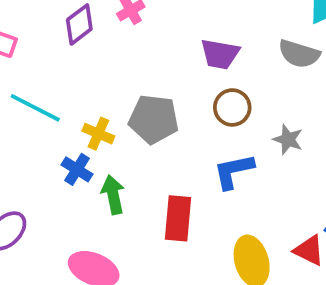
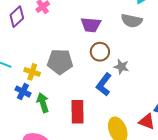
gray star: (288, 139) -> (121, 67), moved
blue L-shape: (234, 171) -> (104, 85), turned -35

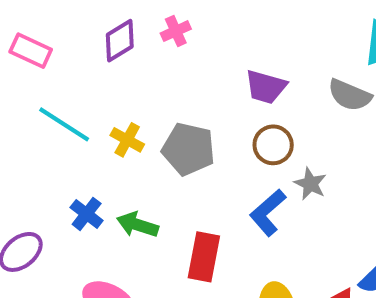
yellow cross: (32, 72) -> (127, 140), moved
blue cross: (23, 92) -> (87, 214), moved
green arrow: (43, 103) -> (137, 225), turned -66

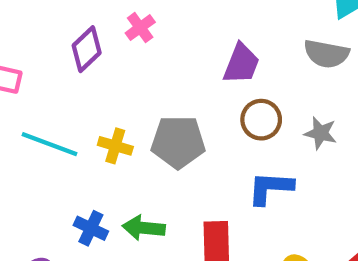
purple trapezoid: (266, 87) -> (241, 64), turned -72
gray star: (310, 184) -> (320, 133), moved
blue L-shape: (268, 213) -> (270, 188), turned 57

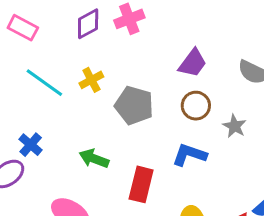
pink cross: (140, 28) -> (129, 19), size x1.4
yellow cross: (115, 146) -> (91, 80), moved, turned 30
blue cross: (91, 228) -> (31, 145), moved

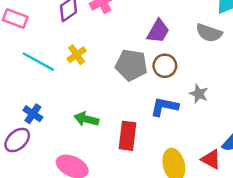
gray pentagon: (134, 105) -> (131, 65), moved
gray star: (234, 126) -> (199, 94), moved

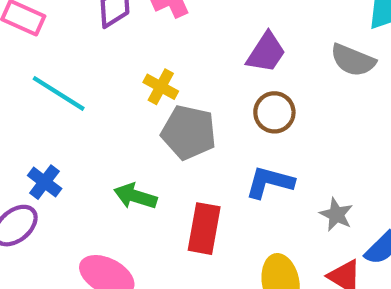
yellow cross: (77, 55) -> (161, 87), moved, turned -30
gray pentagon: (131, 65) -> (189, 132), moved
gray star: (199, 94) -> (336, 215), moved

